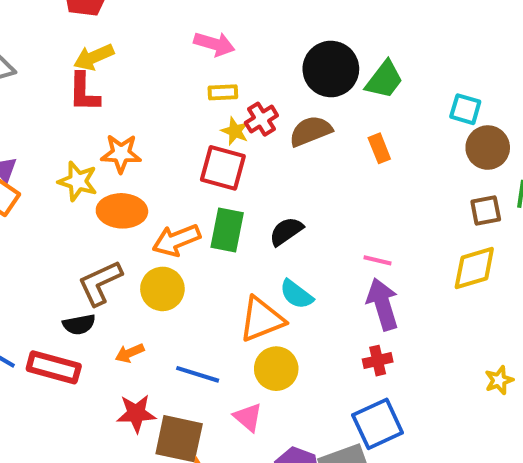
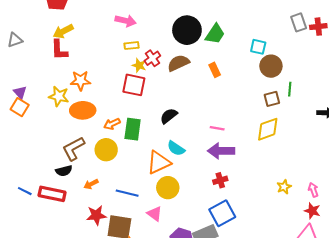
green rectangle: (227, 230) -> (133, 129), moved
orange arrow: (176, 240) -> (112, 124), size x0.7
purple arrow: (383, 304) -> (221, 151), turned -70

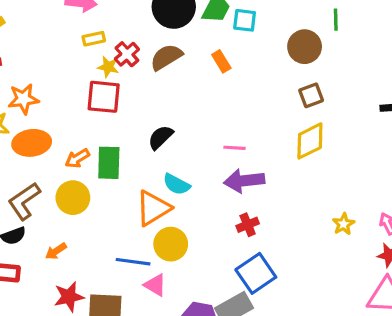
cyan square: (258, 47) -> (245, 20), moved
green line: (290, 89) -> (336, 20), moved
blue line: (127, 193) -> (133, 262), moved

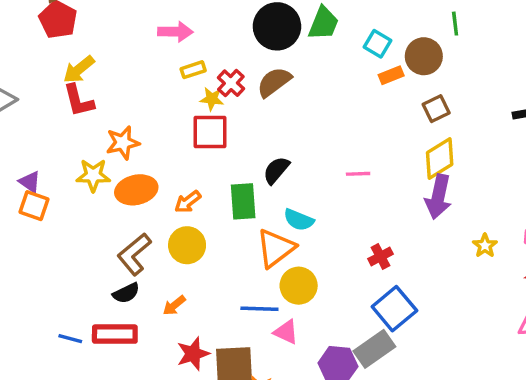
cyan square: (245, 20) -> (377, 44), moved, turned 30
orange rectangle: (221, 61) -> (391, 75), moved, turned -75
green rectangle: (109, 163) -> (243, 201), moved
purple arrow: (244, 181) -> (438, 197), moved, turned -66

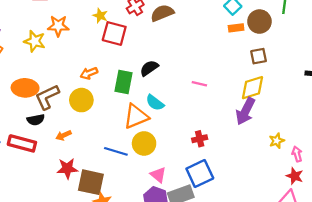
yellow star: (212, 99) -> (100, 16), moved
orange ellipse: (136, 190) -> (25, 88), moved
yellow star: (485, 246) -> (277, 141), moved
pink triangle: (286, 332) -> (158, 175), moved

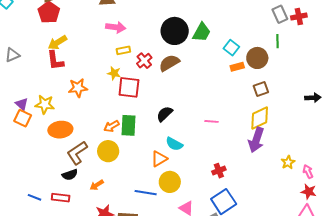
yellow star: (35, 41) -> (45, 104), moved
green rectangle: (123, 82) -> (128, 125), moved
orange ellipse: (25, 88) -> (60, 130), moved
orange triangle: (136, 116) -> (159, 159), size x0.7
red rectangle: (22, 143) -> (61, 198), size x0.7

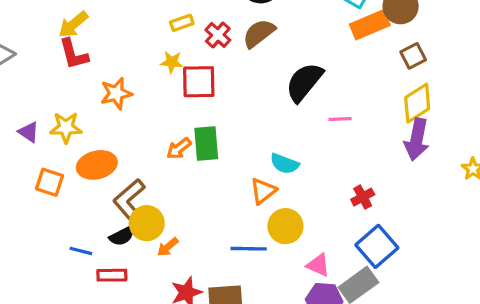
orange rectangle: (237, 67) -> (370, 25), size x1.6
black semicircle: (165, 114) -> (304, 82), moved, size x1.5
orange square: (23, 118) -> (50, 182), moved
yellow circle: (108, 151) -> (147, 223), moved
blue line: (35, 197) -> (81, 251), moved

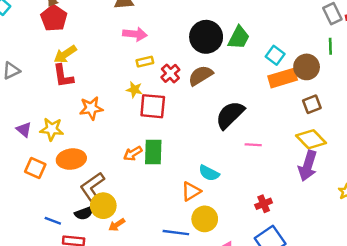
yellow diamond: (417, 103) -> (311, 139), turned 72

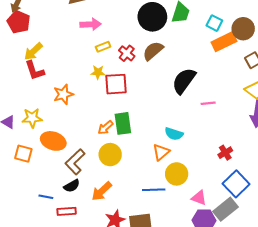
orange ellipse: (71, 159) -> (53, 141), turned 35
yellow circle: (103, 206) -> (110, 155), moved
orange arrow: (117, 225) -> (102, 191), size x1.5

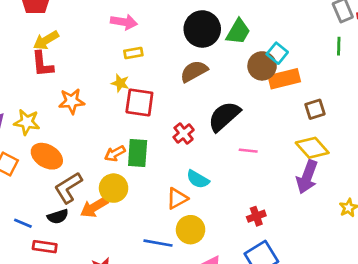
brown circle: (243, 29) -> (262, 66), moved
red cross: (127, 53) -> (184, 133), moved
orange arrow: (102, 191) -> (94, 207), moved

